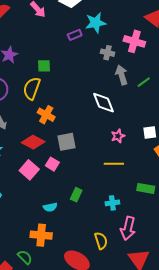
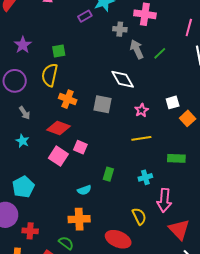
gray square: (67, 142) -> (103, 104), moved, turned 30

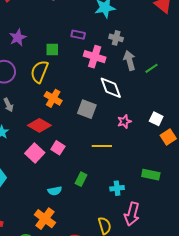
pink cross: (145, 14) -> (95, 57), moved
purple rectangle: (85, 16) -> (78, 35), moved, turned 32
white square: (173, 102) -> (156, 119), turned 32
yellow line: (141, 138) -> (102, 146), moved
orange cross: (79, 219) -> (45, 219), turned 30

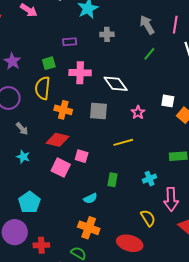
pink cross: (95, 57) -> (80, 73), moved
gray arrow: (130, 61) -> (147, 25), moved

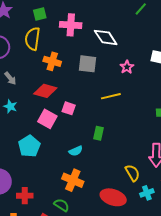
cyan cross: (150, 179) -> (147, 193), moved
cyan pentagon: (29, 202) -> (29, 146), moved

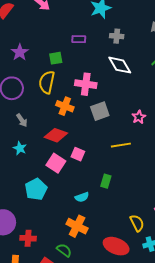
pink cross: (71, 25) -> (86, 84), moved
white diamond: (106, 37) -> (120, 65), moved
gray square: (88, 64) -> (100, 111), turned -30

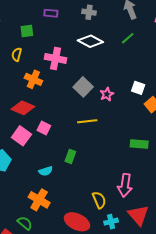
white diamond: (120, 65) -> (90, 41), turned -35
yellow semicircle: (47, 82) -> (17, 54), size x0.6
gray square: (100, 111) -> (83, 87), moved, turned -30

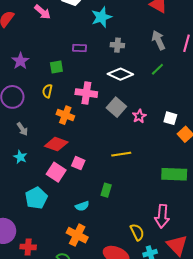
gray square: (83, 87) -> (116, 107), moved
pink star: (107, 94) -> (139, 116), moved
green rectangle: (139, 144) -> (174, 174), size x1.4

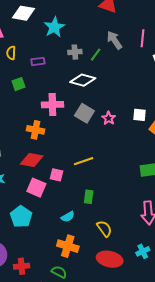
green line: (157, 69) -> (96, 55), moved
yellow semicircle: (47, 91) -> (11, 53), moved
yellow line: (121, 154) -> (84, 161), moved
yellow semicircle: (137, 232) -> (104, 229), moved

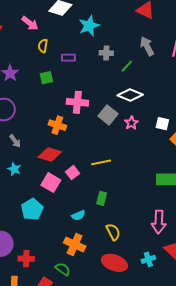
green line: (96, 55) -> (127, 66), moved
white diamond: (83, 80) -> (130, 95), moved
pink square: (57, 175) -> (72, 173), turned 32

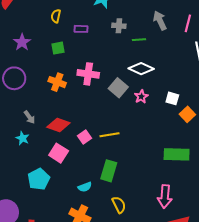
green line: (127, 66) -> (139, 40), turned 40
orange cross: (57, 125) -> (57, 82), moved
gray arrow: (15, 141) -> (29, 117), moved
pink square: (72, 173) -> (84, 137), moved
green rectangle: (102, 198) -> (109, 171), size x1.5

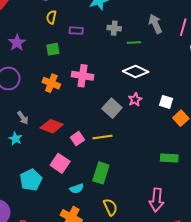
gray square: (118, 88) -> (112, 108), moved
pink square: (59, 153) -> (60, 163), moved
green rectangle: (177, 154) -> (169, 158), size x0.7

